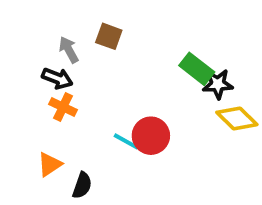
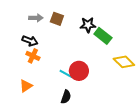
gray arrow: (69, 50) -> (36, 18), moved, turned 120
black star: (218, 84) -> (88, 25), moved
black semicircle: (82, 185) -> (66, 97), moved

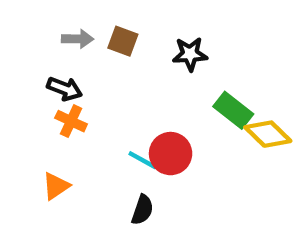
green rectangle: (103, 36) -> (233, 110), moved

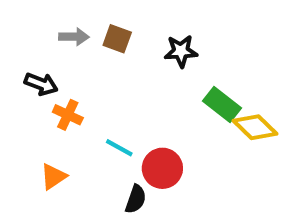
black arrow: (65, 89) -> (41, 84), moved
red circle: (171, 154) -> (162, 168), moved
cyan line: (142, 160) -> (119, 148), moved

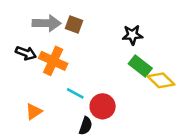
gray arrow: (74, 37) -> (47, 23), size x1.5
black star: (181, 51) -> (132, 35), moved
orange cross: (68, 115) -> (53, 61), moved, size x1.5

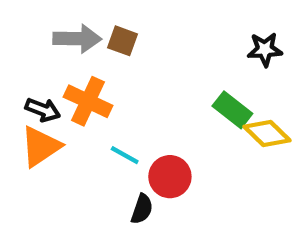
black star: (132, 35) -> (265, 49), moved
black arrow: (26, 53) -> (43, 110), moved
orange triangle: (34, 112) -> (41, 146), moved, size x1.5

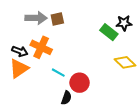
brown square: (123, 41) -> (57, 19), turned -32
green rectangle: (232, 110) -> (109, 32), moved

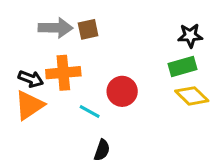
green rectangle: (109, 32) -> (182, 67), moved, turned -54
orange cross: (41, 47) -> (63, 73), turned -30
red circle: (80, 83) -> (122, 91), moved

